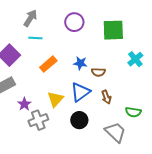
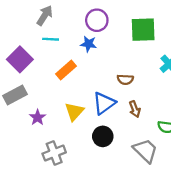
blue star: (80, 63) -> (89, 44), moved
gray cross: (38, 120) -> (54, 153), moved

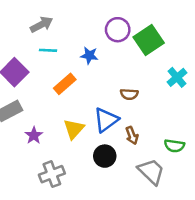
gray arrow: (45, 15) -> (42, 25), turned 30
purple circle: (97, 20) -> (118, 30), moved
green square: (143, 30) -> (149, 40), turned -32
brown arrow: (135, 109) -> (132, 135), moved

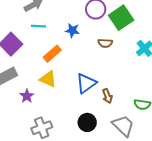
brown semicircle: (129, 94) -> (105, 43), moved
yellow triangle: (74, 129) -> (48, 79), moved, turned -48
black circle: (105, 156) -> (87, 122), moved

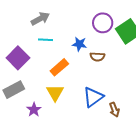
brown semicircle: (105, 43) -> (97, 57), moved
yellow triangle: (48, 79) -> (55, 93), turned 36

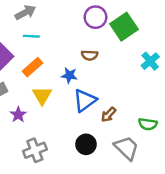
blue star: (79, 44) -> (69, 75), moved
orange rectangle: (59, 67) -> (32, 67), moved
brown arrow: (114, 110) -> (109, 115), turned 64

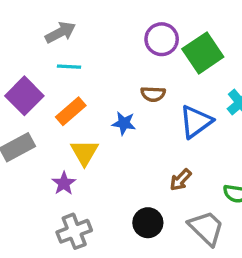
blue triangle: (85, 100) -> (196, 122), moved
purple star: (18, 115) -> (64, 183), moved

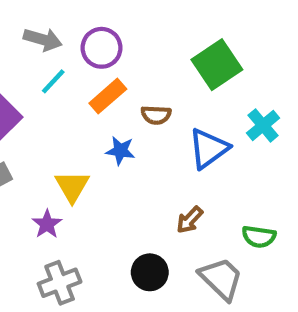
gray arrow: (60, 32) -> (43, 39), turned 44
purple circle: (162, 39) -> (102, 48), moved
cyan line: (69, 67) -> (53, 81), turned -50
orange rectangle: (71, 111) -> (108, 96), moved

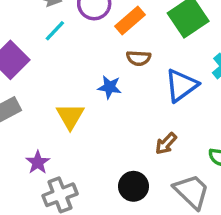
orange rectangle: (108, 96) -> (130, 20), moved
purple star: (47, 224) -> (38, 162), moved

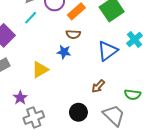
brown semicircle: (139, 58) -> (73, 34), moved
yellow triangle: (70, 116) -> (40, 70), turned 30

